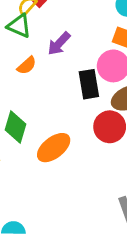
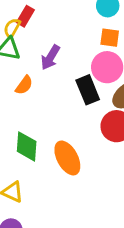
orange ellipse: (54, 148) -> (67, 158), turned -68

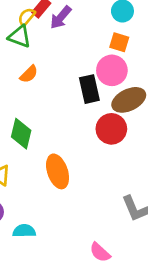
purple arrow: (50, 57) -> (61, 17), moved
orange ellipse: (67, 158) -> (58, 171), moved

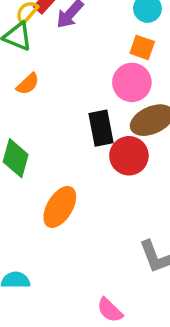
black rectangle: (89, 89) -> (101, 128), moved
orange ellipse: (58, 171) -> (60, 207), turned 48

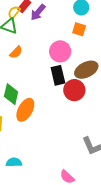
pink circle: (132, 82) -> (60, 51), moved
orange ellipse: (60, 207) -> (25, 110), moved

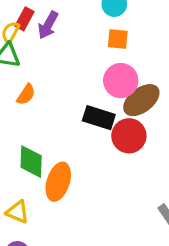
pink circle: (60, 51) -> (121, 81), moved
black rectangle: (58, 75) -> (99, 118), turned -48

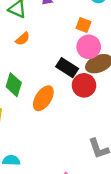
orange square: (118, 39) -> (83, 25), moved
orange ellipse: (58, 182) -> (43, 98), moved

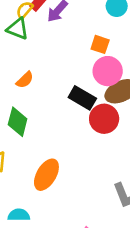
orange semicircle: (23, 39) -> (25, 80), moved
orange ellipse: (43, 98) -> (46, 175), moved

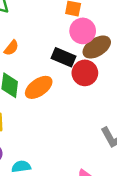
orange ellipse: (46, 175) -> (39, 87), moved, turned 32

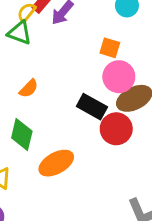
orange ellipse: (39, 87) -> (56, 163), moved

